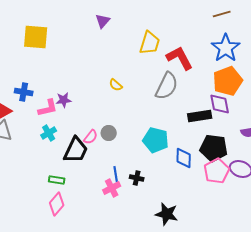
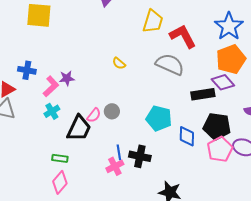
gray semicircle: (167, 86) -> (170, 64), turned -92
purple diamond: (220, 104) -> (223, 82), turned -30
pink L-shape: (48, 108) -> (51, 86), turned -30
black cross: (137, 178) -> (140, 156), size x1.5

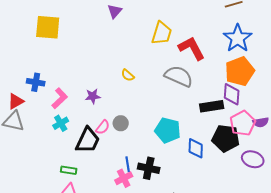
purple star: (67, 78) -> (93, 96), moved
purple diamond: (223, 82) -> (232, 94), turned 45
pink pentagon: (220, 149) -> (243, 123), moved

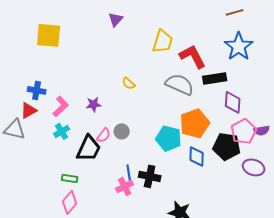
orange pentagon: (240, 71) -> (195, 123), moved
red triangle: (16, 101) -> (29, 110), moved
black rectangle: (212, 106) -> (215, 78), moved

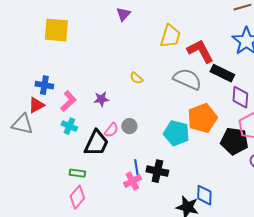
black rectangle: (215, 78) -> (222, 73), turned 35
cyan cross: (62, 131) -> (69, 126), turned -35
blue diamond: (197, 156) -> (204, 195), moved

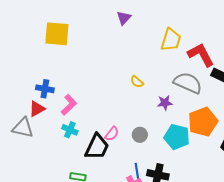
purple star: (101, 99) -> (165, 103), moved
gray circle: (129, 126) -> (140, 135), moved

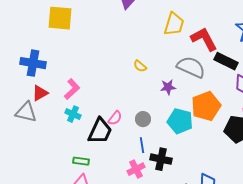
blue cross: (45, 89) -> (33, 63), moved, size x1.4
blue line: (137, 171) -> (142, 145), moved

